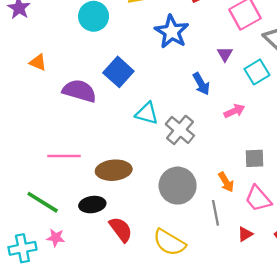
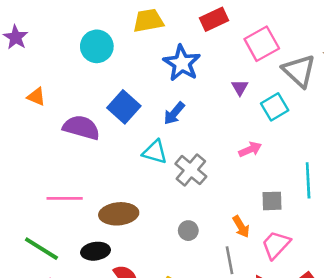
blue arrow: (201, 84) -> (174, 113), moved, turned 70
gray circle: (178, 186) -> (188, 231), size x0.5
pink trapezoid: (258, 199) -> (276, 245), turned 84

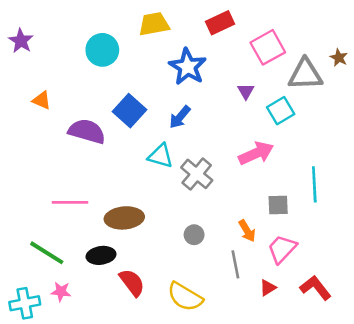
gray triangle: (299, 71) -> (305, 74), turned -45
pink arrow: (250, 149) -> (256, 153), size x1.5

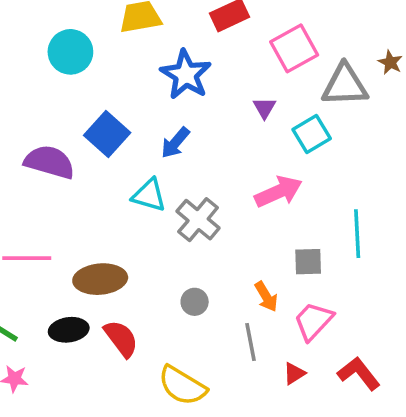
red semicircle: (132, 283) -> (121, 339), moved

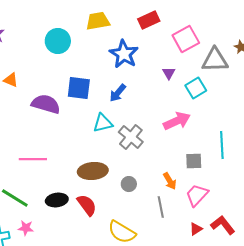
blue square: (107, 134) -> (79, 88), turned -35
cyan triangle: (149, 195) -> (103, 123), turned -30
brown ellipse: (100, 279) -> (93, 171), moved
red triangle: (294, 373) -> (196, 229), moved

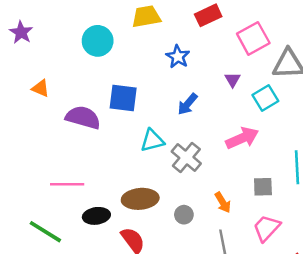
blue star: (124, 54) -> (178, 57), size x0.7
blue arrow: (118, 93) -> (188, 104), moved
orange arrow: (170, 181) -> (223, 203), moved
black ellipse: (57, 200) -> (96, 216), moved

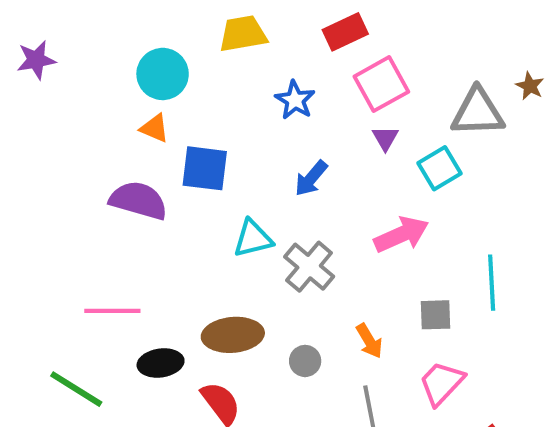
purple star: (21, 32) -> (36, 60), turned 30
pink square: (253, 38) -> (381, 84), moved
orange triangle: (40, 88) -> (155, 128), moved

